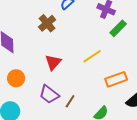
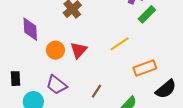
orange circle: (16, 78) -> (55, 50), moved
purple trapezoid: (49, 94) -> (56, 85), moved

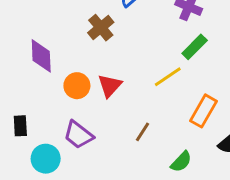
green rectangle: (147, 14) -> (195, 47), moved
orange rectangle: (145, 68) -> (204, 111), turned -40
brown line: (96, 91) -> (142, 132), moved

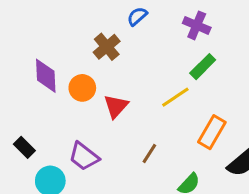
orange circle: (77, 86) -> (82, 88), moved
black rectangle: (20, 126) -> (24, 147), turned -42

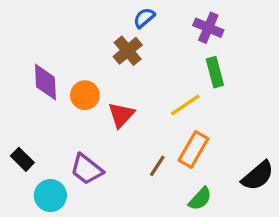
brown cross: (107, 47) -> (128, 51), moved
green rectangle: (203, 67) -> (215, 72), turned -60
orange rectangle: (212, 132) -> (193, 149), moved

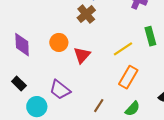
green rectangle: (215, 72) -> (150, 36), moved
purple diamond: (45, 82) -> (22, 45), moved
brown line: (157, 166) -> (99, 106), moved

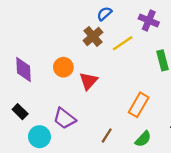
yellow line: (123, 49) -> (123, 43), moved

